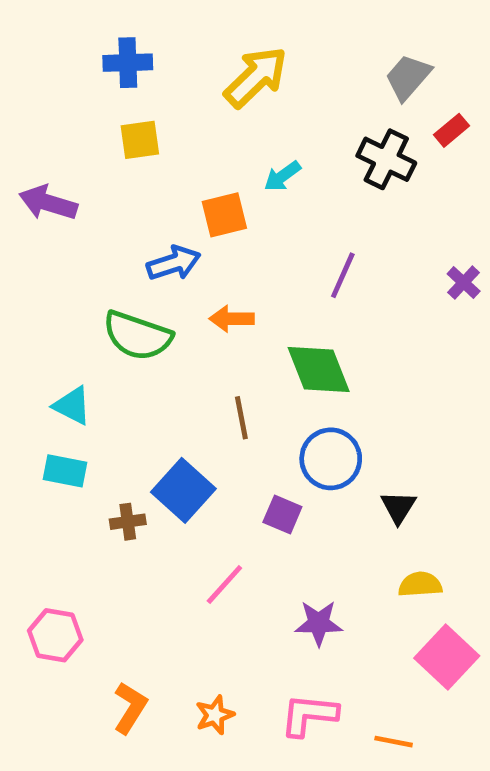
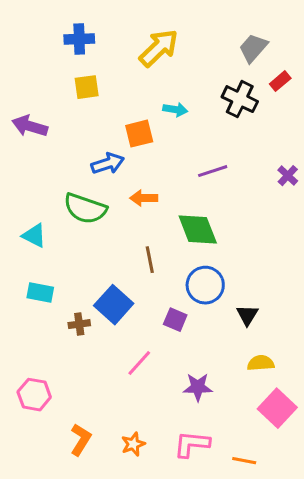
cyan arrow: (282, 176) -> (175, 110), turned -135
purple line: (343, 275) -> (213, 171), turned 48
cyan triangle: (72, 406) -> (34, 236), moved

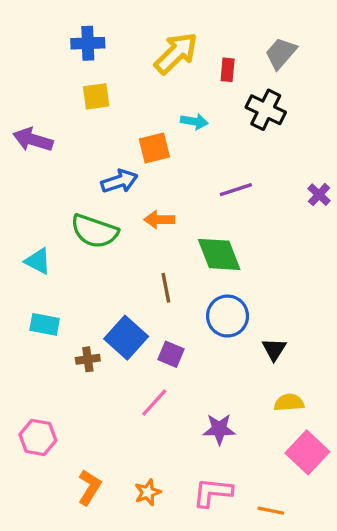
red rectangle: (280, 81) -> (228, 70), moved, turned -45
purple square: (175, 320) -> (171, 354), moved

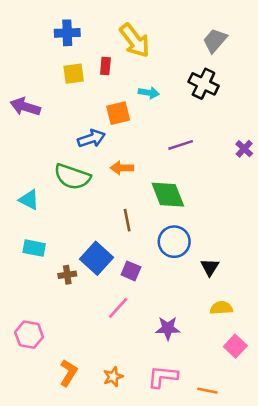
yellow arrow: (176, 53) -> (135, 41), turned 96
red rectangle: (228, 70) -> (105, 66), moved
pink square: (307, 452) -> (235, 346), size x0.7

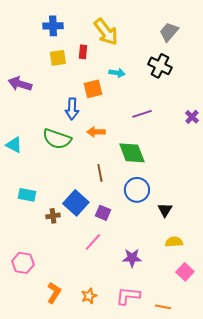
blue arrow: (91, 139) -> (72, 109), turned 110
cyan triangle: (29, 200) -> (14, 145), moved

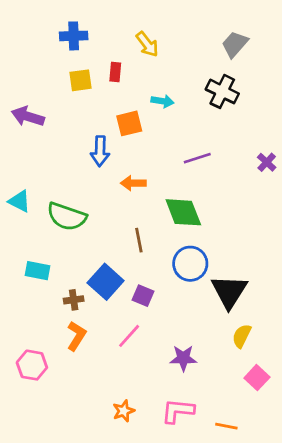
yellow arrow: (106, 32) -> (147, 44), size x0.7
green semicircle: (57, 139) -> (67, 216), moved
black triangle: (165, 210) -> (229, 291), size x1.8
yellow semicircle: (174, 242) -> (242, 336), turned -60
orange L-shape: (54, 293) -> (76, 336), moved

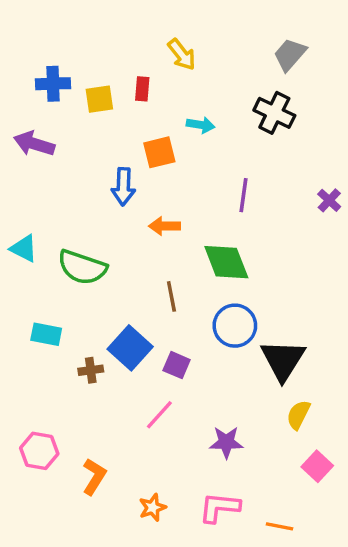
blue cross: (74, 36) -> (53, 84), moved
purple line: (197, 158) -> (243, 195), turned -64
orange L-shape: (76, 336) -> (94, 477), moved

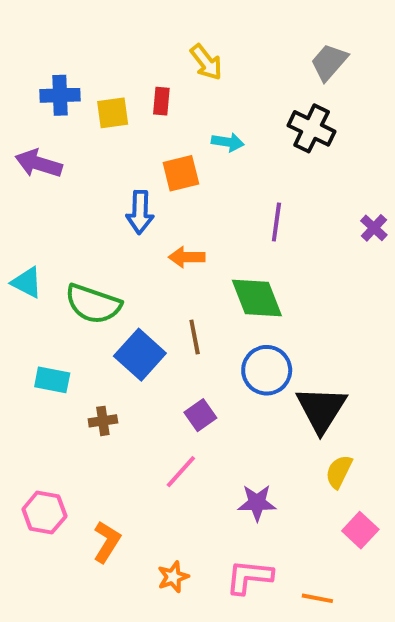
blue square: (130, 348) -> (140, 355), moved
purple square: (177, 365) -> (200, 415), turned 32

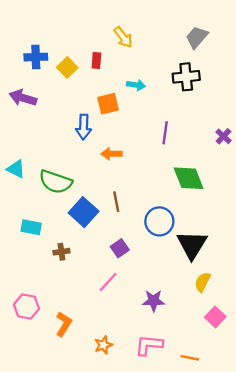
yellow square: (113, 113) -> (67, 67), turned -36
black cross: (312, 128) -> (186, 77), turned -32
green diamond: (257, 298) -> (189, 178), moved

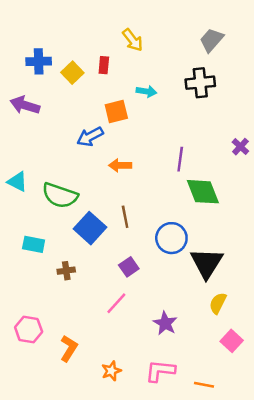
blue arrow: (84, 127) -> (90, 137), turned 60
purple line: (165, 133) -> (180, 159), moved
purple star: (154, 301) -> (165, 323), turned 30

